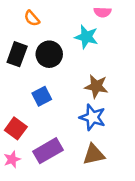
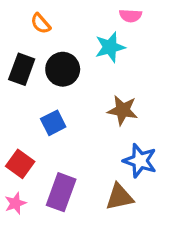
cyan star: (86, 37) -> (110, 47), turned -30
blue star: (93, 117) -> (140, 161), moved
purple rectangle: (48, 151) -> (61, 192), turned -40

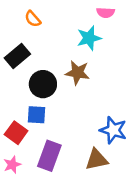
black rectangle: (22, 69) -> (17, 56), turned 30
black circle: (63, 69) -> (43, 84), moved
brown star: (123, 110) -> (77, 73), moved
blue square: (53, 123) -> (37, 115), moved, turned 30

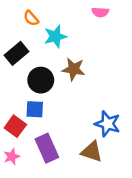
cyan star: (89, 38) -> (55, 36), moved
purple rectangle: (49, 156) -> (47, 148), turned -44
brown triangle: (97, 160) -> (92, 152), turned 30

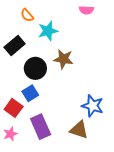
blue square: (35, 109) -> (30, 93), turned -35

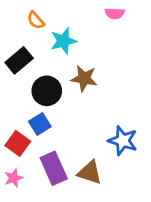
brown triangle: (79, 130) -> (90, 172), moved

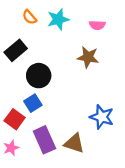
pink semicircle: (115, 13) -> (97, 25), moved
cyan star: (63, 41) -> (58, 19), moved
brown star: (84, 78) -> (88, 57), moved

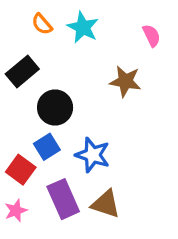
cyan star: (58, 19) -> (83, 27), turned -30
pink semicircle: (97, 25) -> (152, 36), moved, turned -119
blue star: (102, 117) -> (93, 155), moved

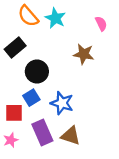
orange semicircle: (42, 24) -> (28, 16), size x1.5
red square: (21, 170) -> (14, 113), turned -36

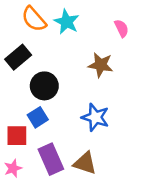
blue star: (62, 103) -> (95, 117), moved

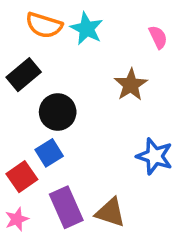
orange semicircle: (34, 19) -> (44, 25), turned -32
brown star: (101, 65) -> (131, 85), turned 30
blue star: (95, 117) -> (155, 156), moved
red square: (17, 136) -> (22, 177), turned -35

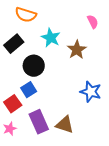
cyan star: (87, 29) -> (51, 38), moved

